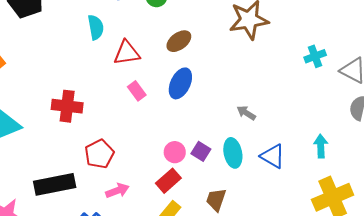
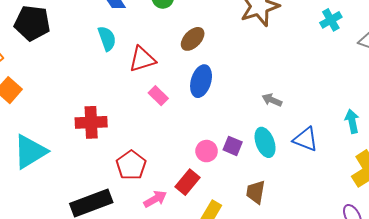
cyan cross: (315, 56) -> (331, 20), moved
red rectangle: (168, 181) -> (188, 182), moved

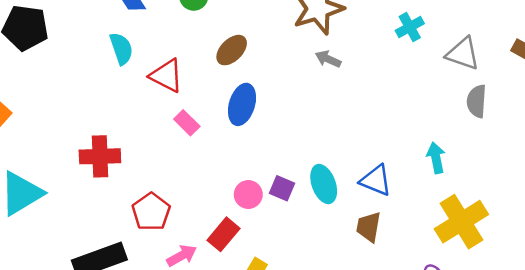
red triangle: (142, 59) -> (166, 76), turned 44
gray arrow: (272, 100) -> (328, 59), moved
brown trapezoid: (256, 192) -> (369, 227), moved

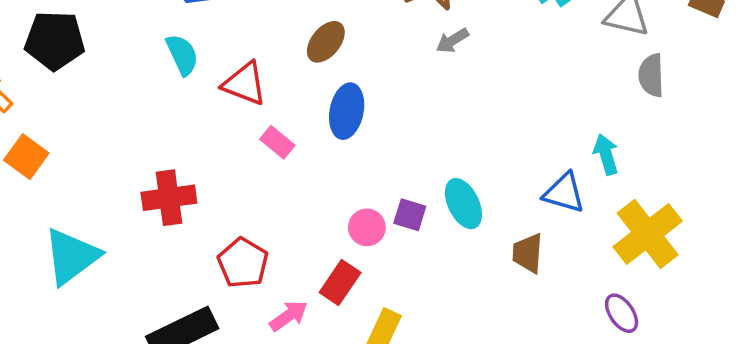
gray arrow: (328, 59) -> (452, 41), turned -50
blue triangle: (376, 180) -> (564, 193), moved

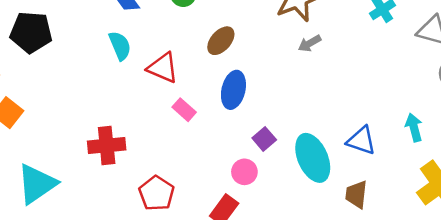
blue triangle: (564, 193) -> (361, 141), moved
cyan ellipse: (463, 204) -> (313, 158), size x1.4
purple square: (410, 215) -> (264, 139), moved, turned 30

